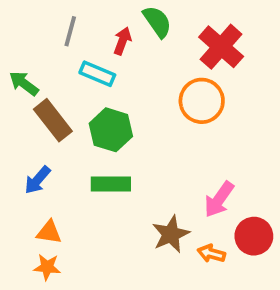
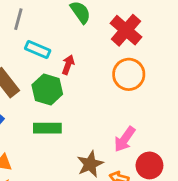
red arrow: (122, 41) -> (68, 65), moved
orange circle: (202, 101) -> (129, 74), moved

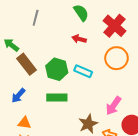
cyan rectangle: (38, 49) -> (83, 71), moved
red arrow: (68, 65) -> (79, 39), moved, turned -96

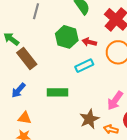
red arrow: (79, 39) -> (89, 42), moved
green hexagon: (57, 69) -> (67, 37), moved
cyan rectangle: (83, 71) -> (84, 66), turned -48

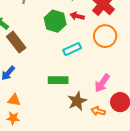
red arrow: (89, 42) -> (77, 16), moved
green rectangle: (58, 92) -> (58, 80), moved

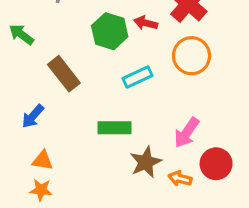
brown rectangle: (16, 42) -> (64, 74), moved

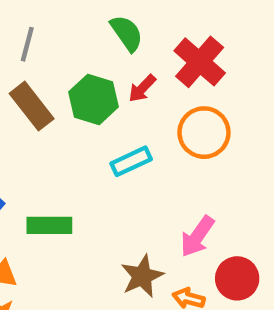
red arrow: (146, 23) -> (142, 88), turned -60
brown rectangle: (64, 74) -> (32, 106), moved
green rectangle: (115, 128) -> (49, 225), moved

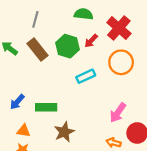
green semicircle: (127, 33) -> (84, 14), turned -48
brown star: (142, 276) -> (64, 132), moved

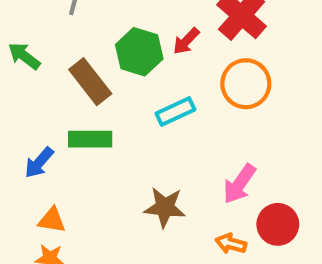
brown rectangle: (37, 49) -> (90, 82), moved
green rectangle: (46, 107) -> (90, 139), moved
brown star: (64, 132) -> (165, 207), moved, turned 30

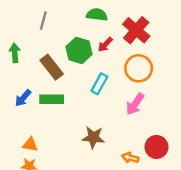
green arrow: (24, 56) -> (15, 53), turned 48
cyan rectangle: (175, 111) -> (99, 84), turned -36
blue arrow: (39, 163) -> (23, 98), moved
pink arrow: (239, 184) -> (135, 104), moved

